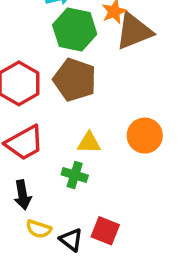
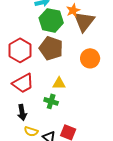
brown triangle: (134, 31) -> (84, 21), turned -30
orange circle: (145, 136) -> (90, 58), moved

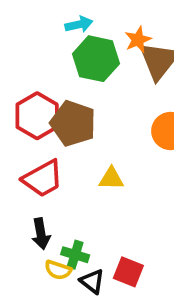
brown pentagon: (51, 48) -> (73, 123), moved
green cross: (51, 101) -> (75, 255), moved

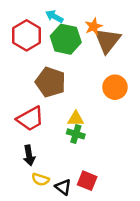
cyan arrow: (79, 24) -> (54, 16), turned -138
red hexagon: (37, 116) -> (27, 35), moved
green cross: (75, 255) -> (76, 134), moved

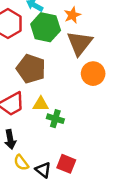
brown triangle: (107, 40) -> (80, 43), moved
yellow triangle: (76, 119) -> (41, 104), moved
yellow semicircle: (40, 179) -> (21, 163), turned 35

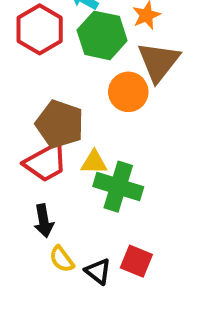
brown pentagon: (31, 69) -> (60, 124), moved
orange circle: (93, 74) -> (128, 92), moved
green cross: (55, 119) -> (118, 187), size x1.6

